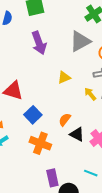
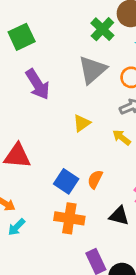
blue square: (33, 115) -> (66, 181), moved
black triangle: (77, 134) -> (119, 216), moved

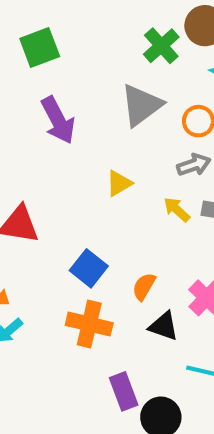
orange semicircle: (95, 179) -> (144, 287), moved

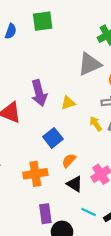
purple arrow: (58, 120) -> (39, 93), moved
blue square: (89, 268) -> (53, 138), moved
orange cross: (89, 324) -> (35, 174), turned -35

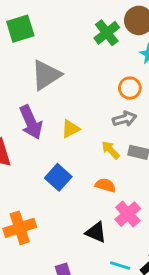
gray triangle: (90, 64) -> (46, 75), moved
orange semicircle: (69, 161) -> (105, 185), moved, turned 72
orange cross: (35, 174) -> (20, 228), moved

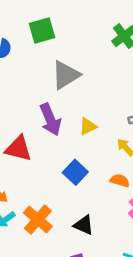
orange cross: (20, 228) -> (38, 220), turned -32
black triangle: (96, 232) -> (84, 225), moved

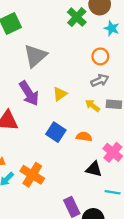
orange semicircle: (120, 181) -> (84, 137), moved
black triangle: (84, 225) -> (94, 169), moved

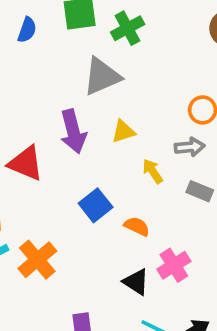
green cross: (77, 17) -> (128, 28), moved
yellow triangle: (60, 94) -> (123, 131), moved
yellow arrow: (93, 106) -> (153, 171), moved

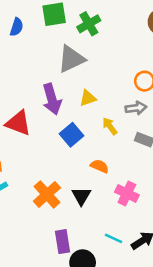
blue square: (96, 205) -> (71, 135), moved
orange cross: (37, 260) -> (47, 194), moved
pink cross: (174, 265) -> (127, 193), turned -30
black triangle: (136, 282) -> (81, 196), moved, turned 30

